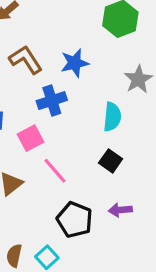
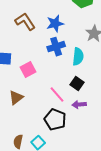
blue cross: (52, 101) -> (56, 47), moved
pink line: (55, 171) -> (57, 95), moved
purple arrow: (120, 210) -> (79, 105), moved

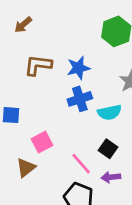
brown L-shape: (25, 22) -> (38, 65), turned -50
cyan semicircle: (78, 57) -> (109, 112), turned 72
pink square: (28, 70) -> (42, 142), moved

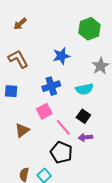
brown L-shape: (38, 65) -> (18, 59), moved, turned 55
blue cross: (80, 99) -> (51, 86), moved
pink square: (42, 142) -> (44, 111), moved

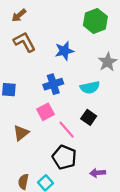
brown L-shape: (18, 59) -> (24, 42), moved
purple arrow: (85, 137) -> (98, 173), moved

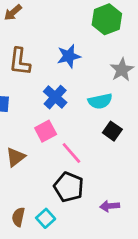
brown L-shape: (24, 42) -> (20, 62), moved, turned -145
blue cross: (53, 84) -> (55, 97), turned -30
black square: (89, 117) -> (112, 131), moved

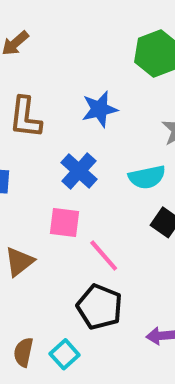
pink square: (46, 131) -> (65, 222), turned 35

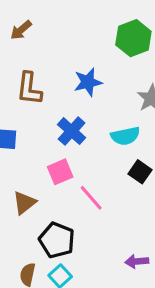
pink square: (65, 222) -> (60, 172), turned -30
black pentagon: (100, 307) -> (57, 240), moved

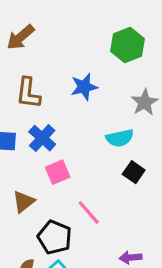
brown arrow: (21, 30) -> (20, 37), size x1.4
blue cross: (72, 131) -> (42, 138), moved
pink line: (91, 198) -> (89, 212), moved

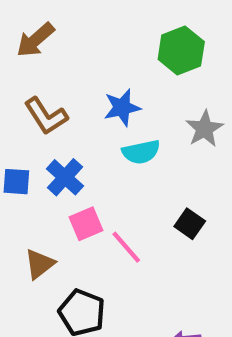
brown L-shape: (28, 93) -> (46, 116), turned -40
cyan semicircle: (120, 138) -> (141, 152), moved
pink line: (89, 212) -> (126, 247), moved

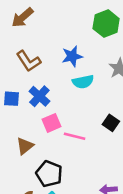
pink line: (126, 247) -> (75, 136), turned -35

